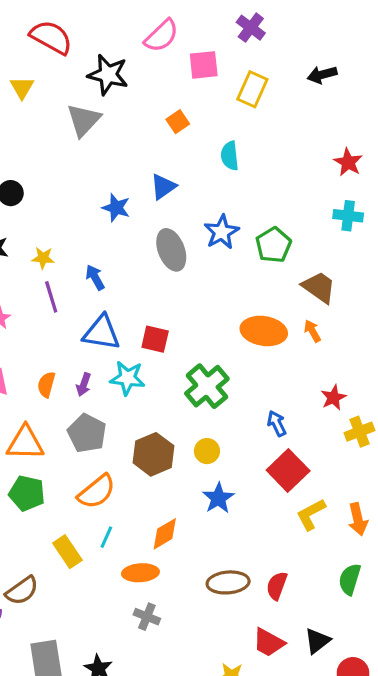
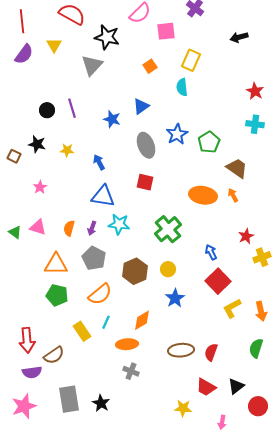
yellow rectangle: (252, 89) -> (191, 60), moved
purple line: (51, 297) -> (72, 108), moved
red square: (155, 339) -> (145, 182), moved

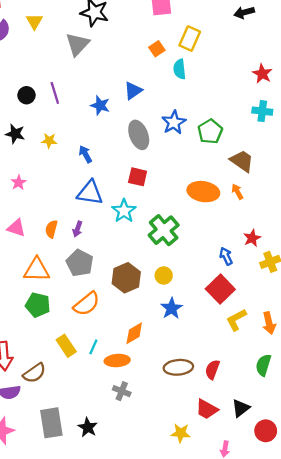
orange square: (150, 66) -> (157, 49), moved
cyan star: (119, 224) -> (124, 211), moved, turned 30
blue arrow: (211, 252) -> (226, 256), moved
cyan line: (106, 322) -> (93, 347), moved

